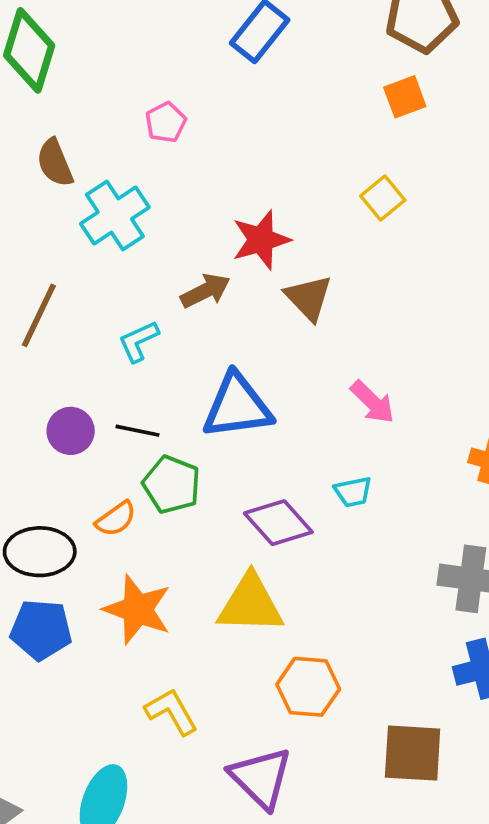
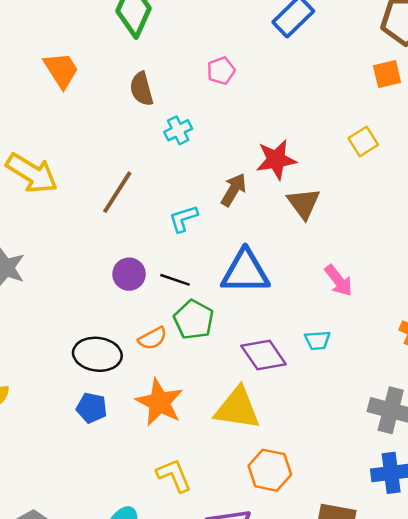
cyan cross: (115, 216) -> (178, 130), size x0.6
brown arrow: (205, 291) -> (234, 190), turned -40
blue pentagon: (41, 630) -> (92, 408), size x0.7

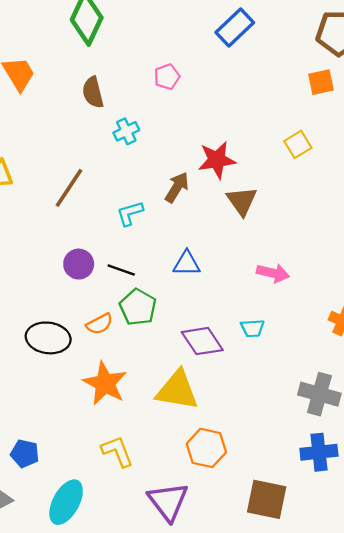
blue triangle: (245, 272) -> (187, 263), size x0.6
pink arrow: (339, 281) -> (273, 273), turned -40
blue pentagon: (92, 408) -> (25, 454), moved

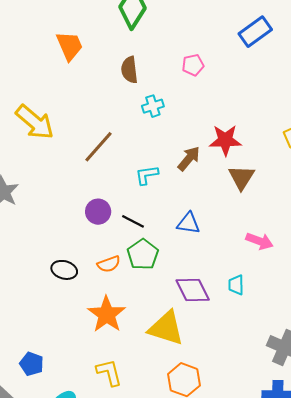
cyan trapezoid: (252, 328) -> (236, 285), turned 85
black ellipse: (48, 338) -> (64, 270), size x0.7

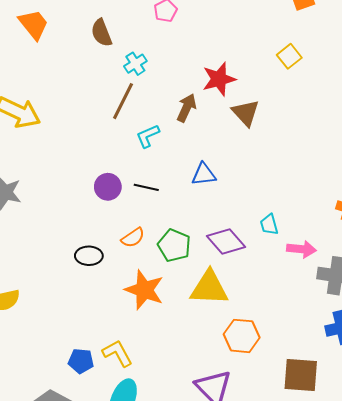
brown line: (99, 147) -> (123, 101), moved
pink arrow: (259, 241) -> (301, 249), moved
green pentagon: (143, 254) -> (174, 245), moved
yellow L-shape: (109, 373) -> (117, 353), moved

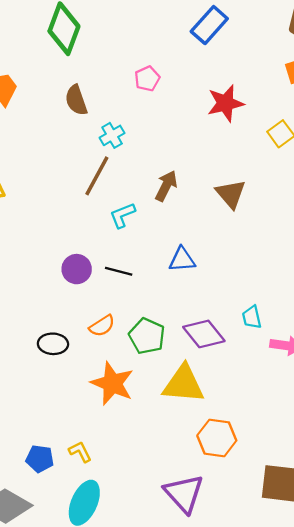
red star: (219, 79) -> (225, 103), moved
yellow L-shape: (117, 353) -> (80, 452), size x0.7

